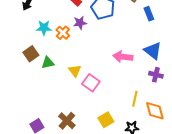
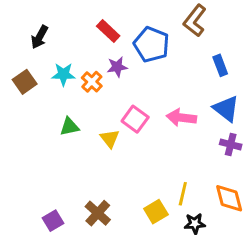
blue rectangle: (149, 14) -> (220, 65), moved
brown square: (31, 54) -> (25, 82), moved
pink square: (91, 83) -> (135, 119), moved
yellow line: (135, 99) -> (183, 194), moved

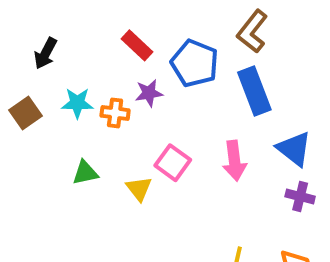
blue rectangle: (220, 65) -> (254, 91), moved, size x1.6
orange cross: (92, 82) -> (115, 113), turned -36
pink arrow: (181, 118) -> (234, 161), turned -104

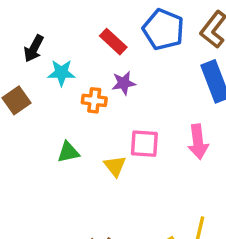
blue pentagon: (195, 63) -> (163, 30), moved
cyan star: (77, 103) -> (61, 73), moved
pink square: (173, 163) -> (144, 144), turned -32

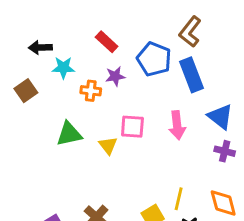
blue pentagon: (163, 30) -> (154, 59), moved
black arrow: (34, 49) -> (40, 48), turned 60
green triangle: (68, 152) -> (69, 134), size x1.4

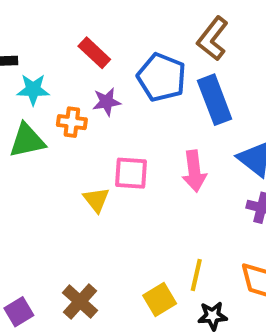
green triangle: (69, 134) -> (27, 141), moved

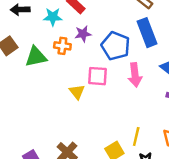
blue pentagon: (162, 77) -> (116, 46), moved
cyan star: (33, 90) -> (53, 17), moved

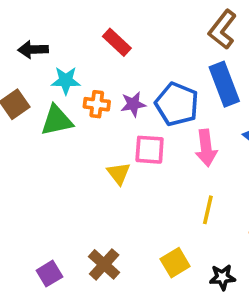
cyan star: (53, 17) -> (66, 80), moved
purple star: (83, 34) -> (133, 104), moved
yellow line: (136, 136) -> (208, 210), moved

